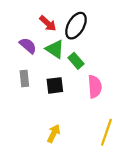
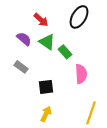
black ellipse: (76, 26) -> (79, 17), moved
gray rectangle: (24, 78) -> (21, 67), turned -48
black square: (55, 85) -> (46, 87), moved

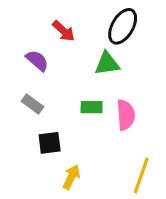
green triangle: (47, 42) -> (107, 64), moved, turned -42
green rectangle: (65, 52) -> (92, 107), moved, turned -48
black square: (46, 87) -> (50, 143), moved

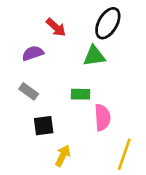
purple semicircle: (37, 61) -> (33, 53), turned -60
pink semicircle: (126, 115) -> (102, 117), moved

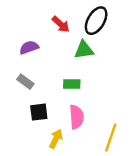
red arrow: (56, 27) -> (61, 24), moved
pink semicircle: (102, 117) -> (77, 117), moved

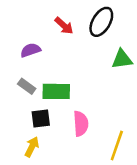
green triangle: (84, 50) -> (122, 59), moved
green rectangle: (72, 84) -> (56, 91), moved, size x1.5
yellow arrow: (56, 139) -> (32, 147), moved

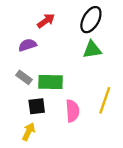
red arrow: (64, 26) -> (46, 21), moved, turned -78
green triangle: (122, 59) -> (92, 50), moved
yellow line: (117, 145) -> (105, 100), moved

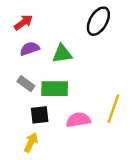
red arrow: (46, 21) -> (23, 22), moved
green triangle: (92, 50) -> (62, 54), moved
pink semicircle: (72, 111) -> (78, 120), turned -95

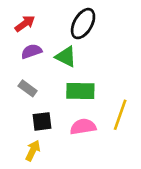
black ellipse: (98, 21) -> (83, 24), moved
green triangle: (62, 54) -> (66, 57), turned 35
green rectangle: (55, 89) -> (80, 91), moved

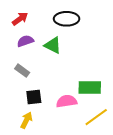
black ellipse: (83, 24) -> (67, 19), turned 60
green rectangle: (80, 91) -> (90, 87), moved
yellow line: (120, 115) -> (96, 117), moved, turned 35

